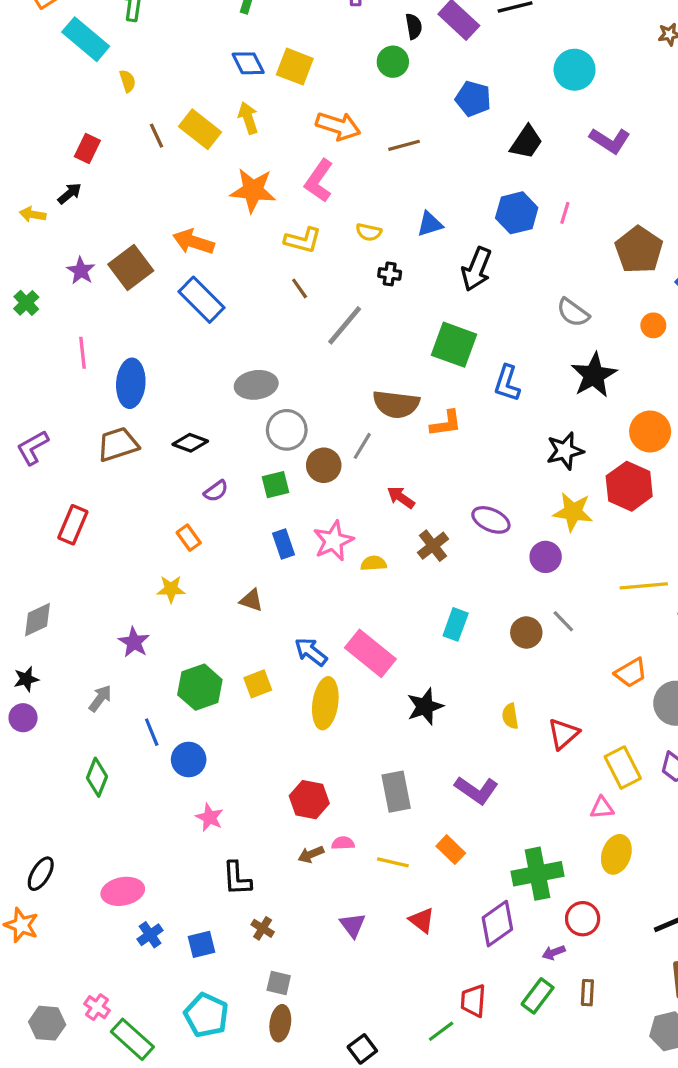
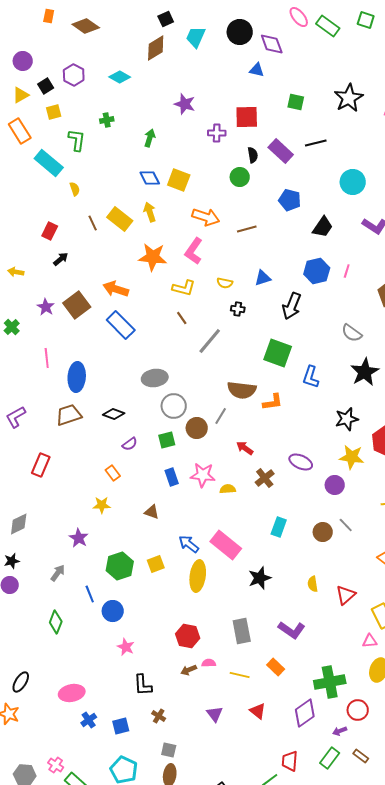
black arrow: (70, 194) -> (61, 259), moved
pink star: (333, 541) -> (203, 475), turned 30
brown rectangle: (587, 993) -> (361, 756), turned -56

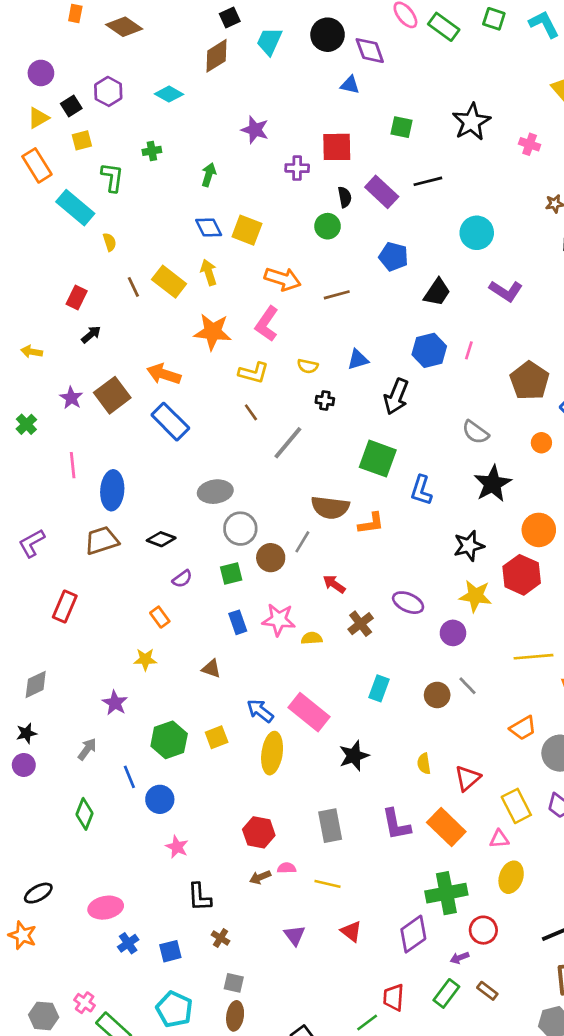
purple L-shape: (292, 630) -> (396, 824), turned 44
orange rectangle: (276, 667) -> (446, 827), moved, size x1.6
black ellipse: (21, 682) -> (38, 893), turned 30

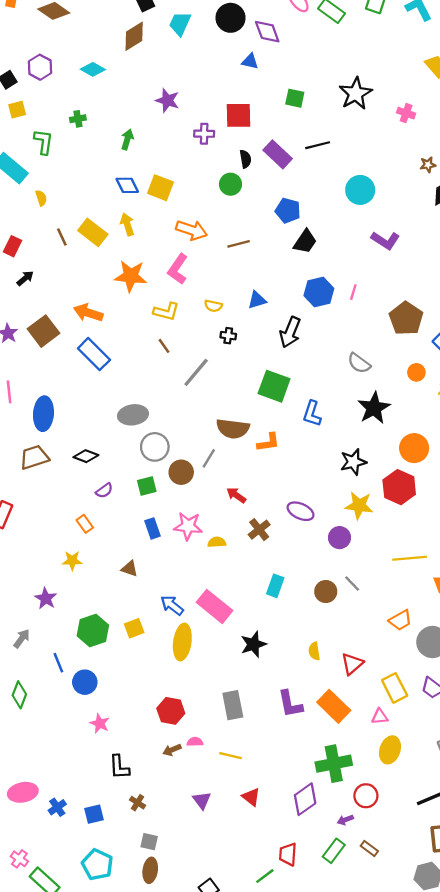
black trapezoid: (437, 292) -> (305, 242), moved
pink ellipse: (106, 908) -> (23, 792), moved

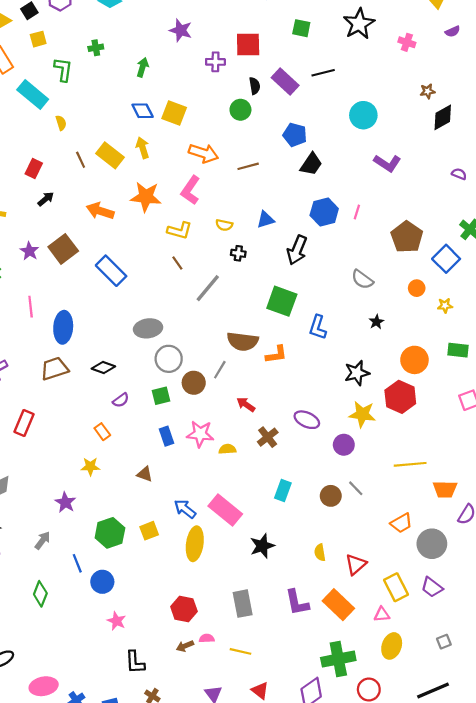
orange arrow: (88, 313) -> (100, 211), moved
black star: (374, 408) -> (376, 322), size x0.5

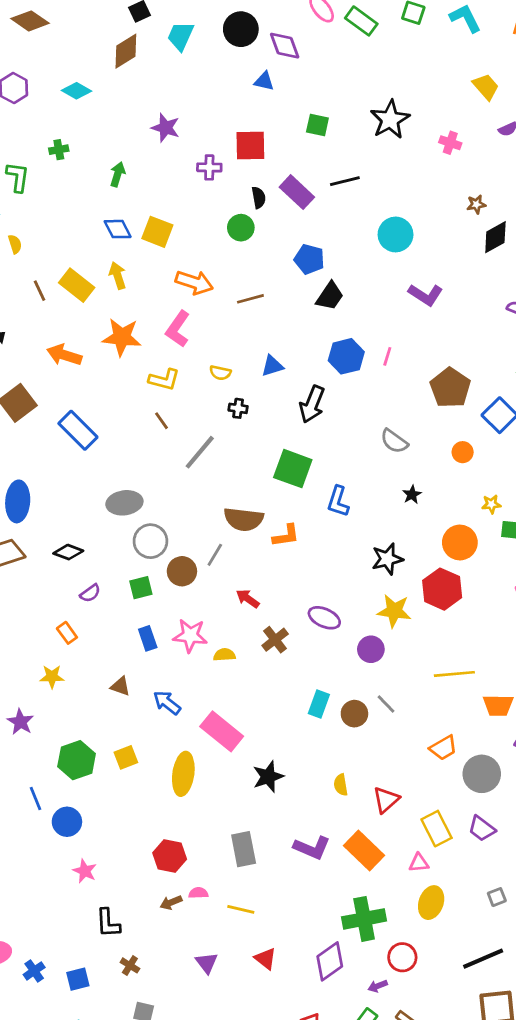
yellow star: (445, 306) -> (491, 504), moved
cyan rectangle: (283, 490) -> (319, 704), moved
blue arrow: (185, 509) -> (167, 703), moved
purple L-shape: (297, 602) -> (312, 848), turned -56

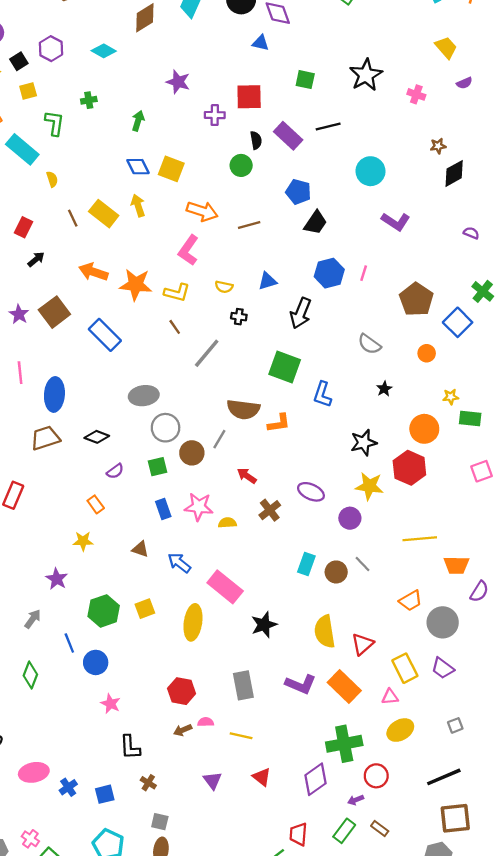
orange star: (122, 337) -> (136, 285), moved
yellow semicircle: (341, 785) -> (325, 632), size x1.8
yellow ellipse: (431, 903) -> (400, 730), turned 40

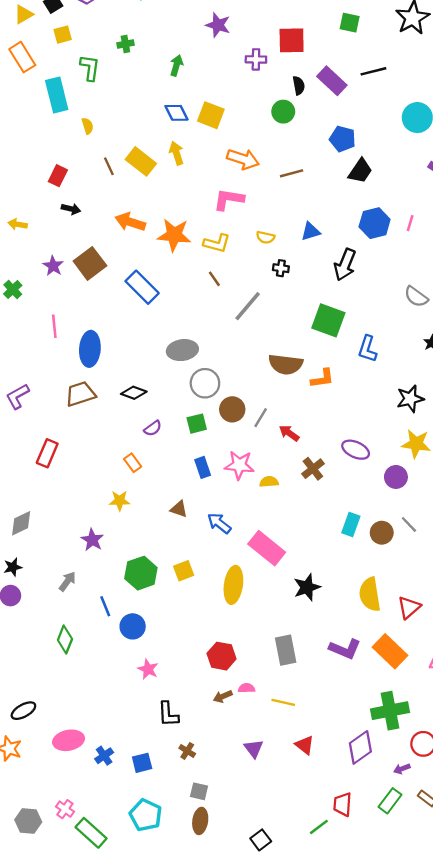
cyan rectangle: (22, 149) -> (57, 95), turned 36
pink L-shape: (188, 250) -> (229, 199), turned 64
black arrow: (36, 259) -> (71, 209), turned 54
gray line: (219, 439) -> (261, 418), moved

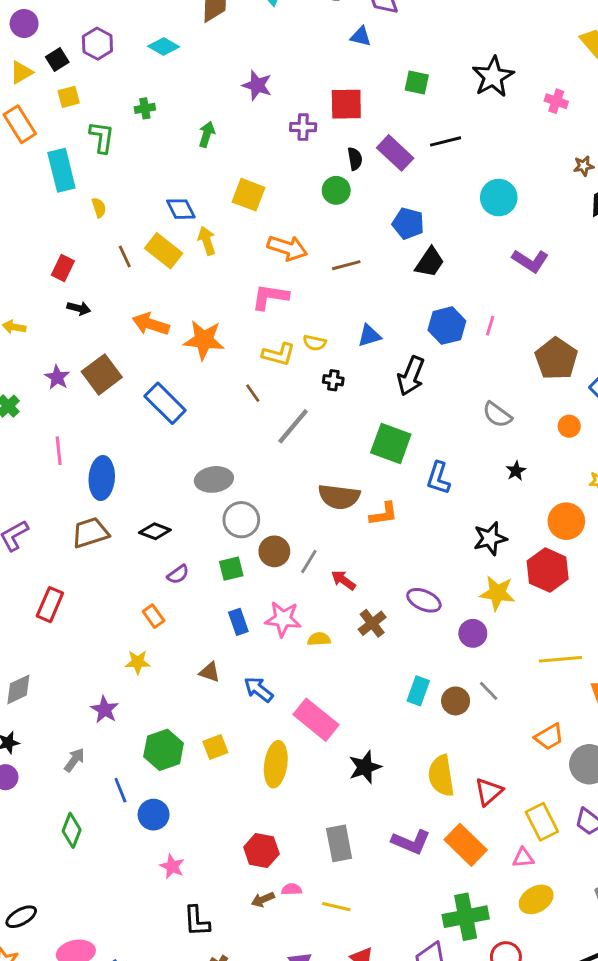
blue diamond: (176, 113) -> (181, 209), moved
yellow L-shape: (217, 243) -> (279, 354), moved

